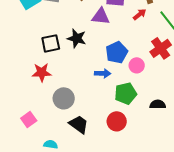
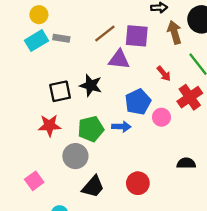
red arrow: (140, 14) -> (164, 74), moved, turned 88
green pentagon: (126, 93) -> (91, 129), moved
black trapezoid: (79, 124) -> (93, 187), turned 95

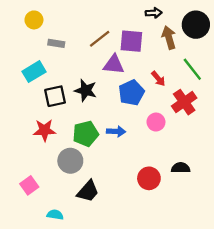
cyan rectangle: (37, 41) -> (34, 72), moved
blue pentagon: (138, 102) -> (131, 93), moved
red circle: (138, 183) -> (149, 178), moved

